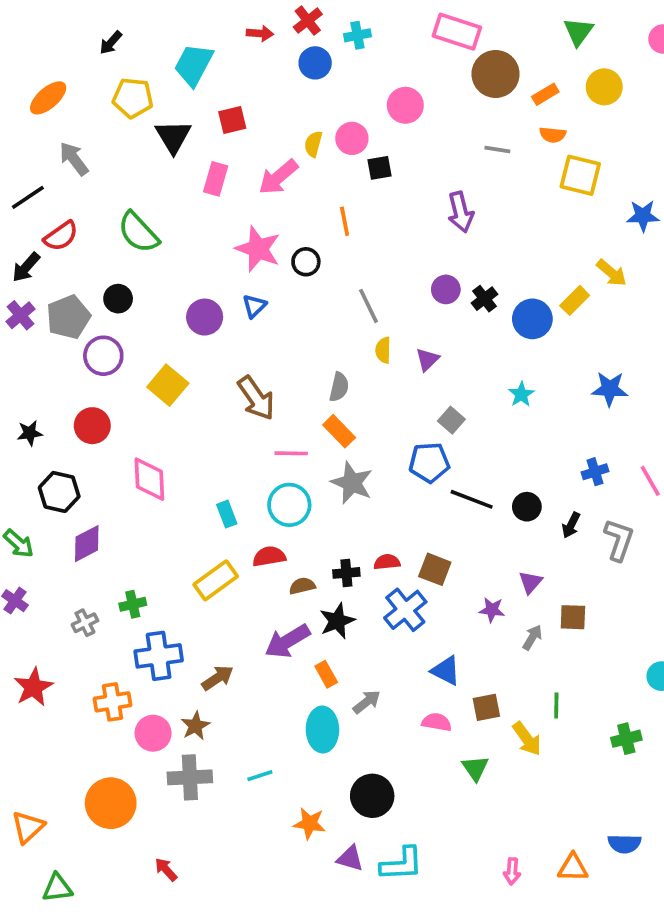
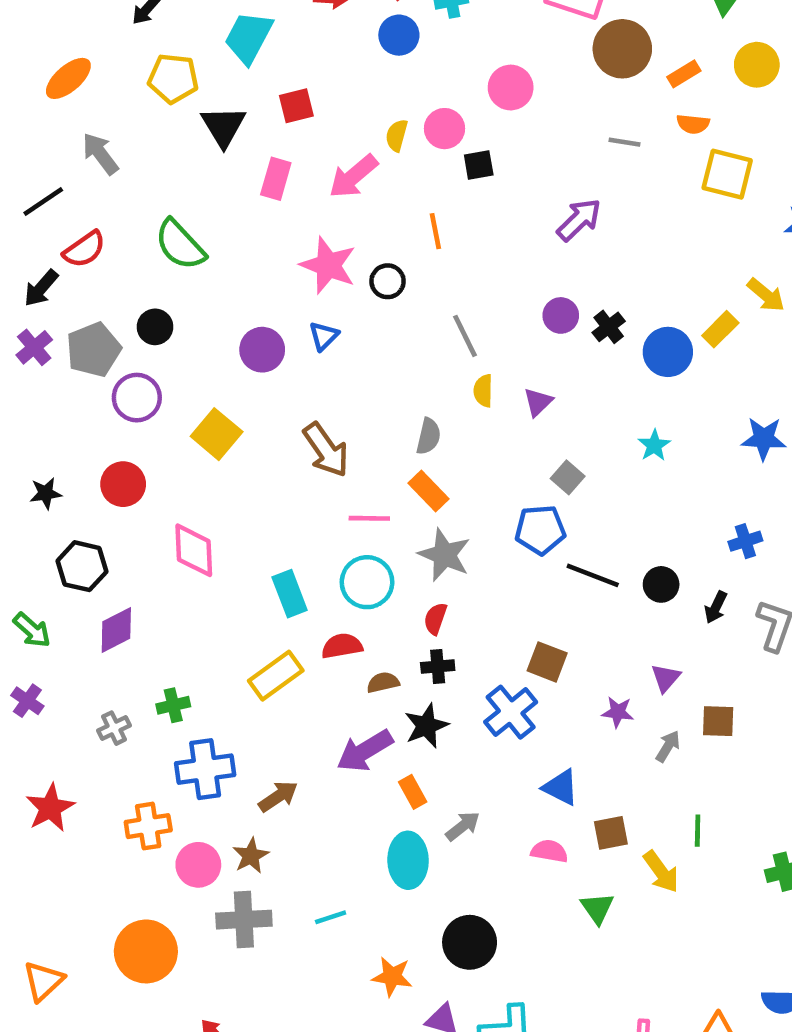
purple arrow: (461, 212) -> (579, 220), turned -120
cyan rectangle: (227, 514) -> (290, 594), size x1.4
red semicircle: (387, 562) -> (435, 619), moved, turned -65

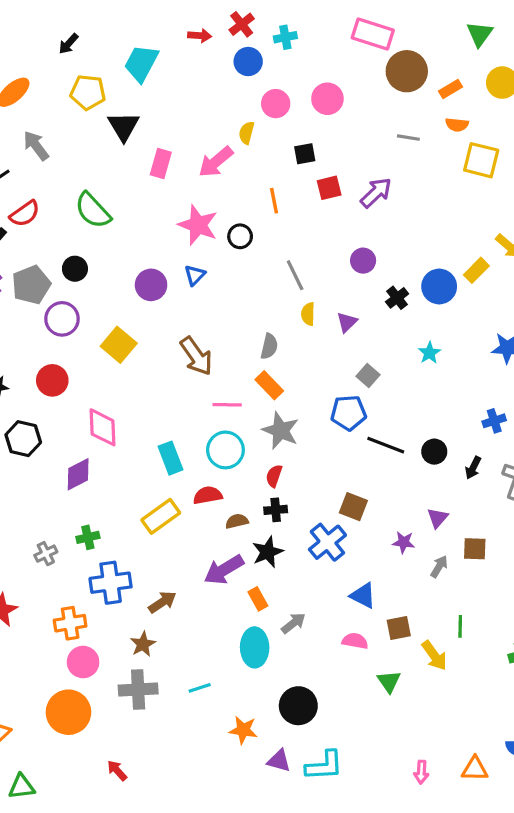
red square: (296, 106) -> (329, 188), moved
pink circle: (445, 129) -> (276, 104), moved
black cross: (609, 327) -> (397, 298), moved
purple diamond: (116, 630) -> (78, 474), moved
pink circle: (198, 865) -> (83, 662), moved

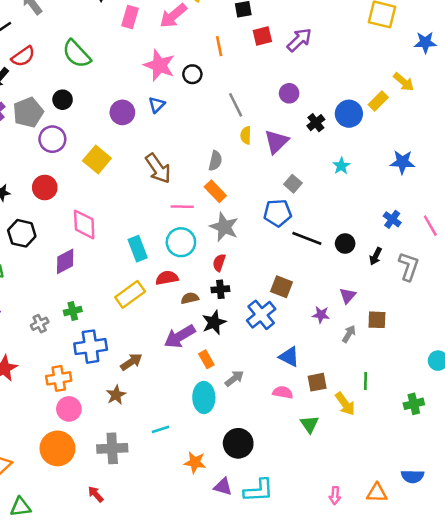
purple triangle: (347, 322) -> (276, 142), size x1.5
blue cross: (494, 421) -> (392, 219), turned -36
gray cross: (138, 690) -> (112, 448), moved

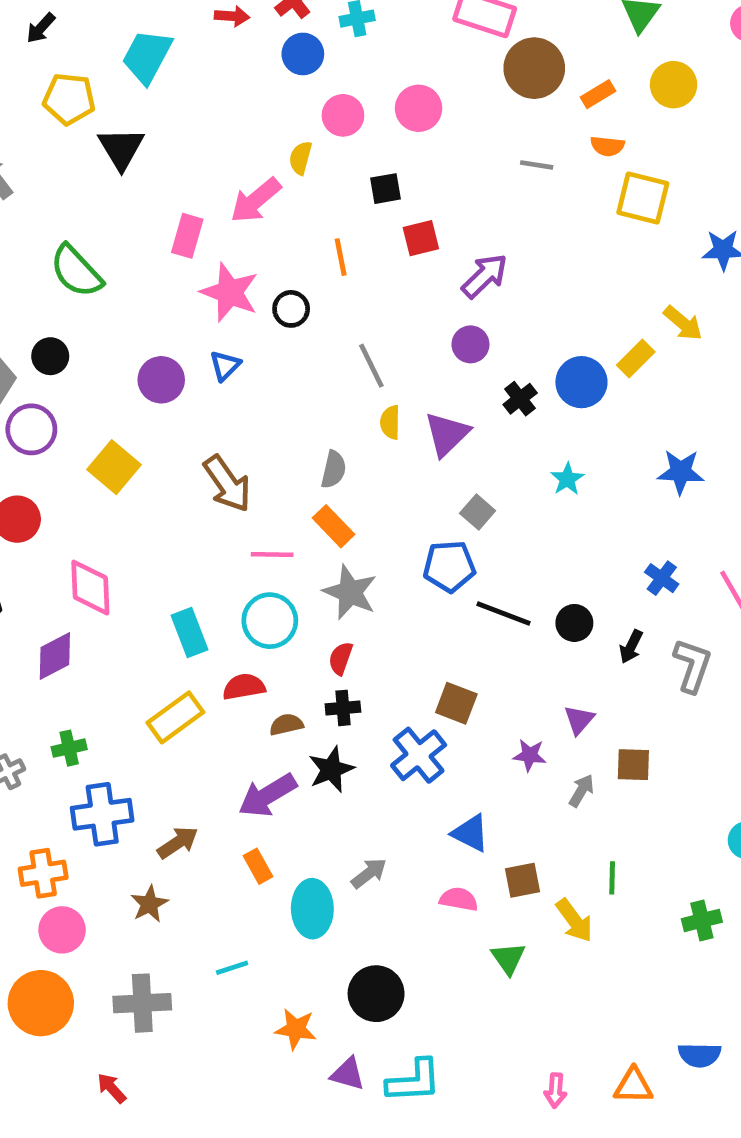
pink rectangle: (130, 17) -> (187, 236), moved
purple arrow: (299, 40) -> (485, 276), moved
orange rectangle: (206, 359) -> (258, 866), moved

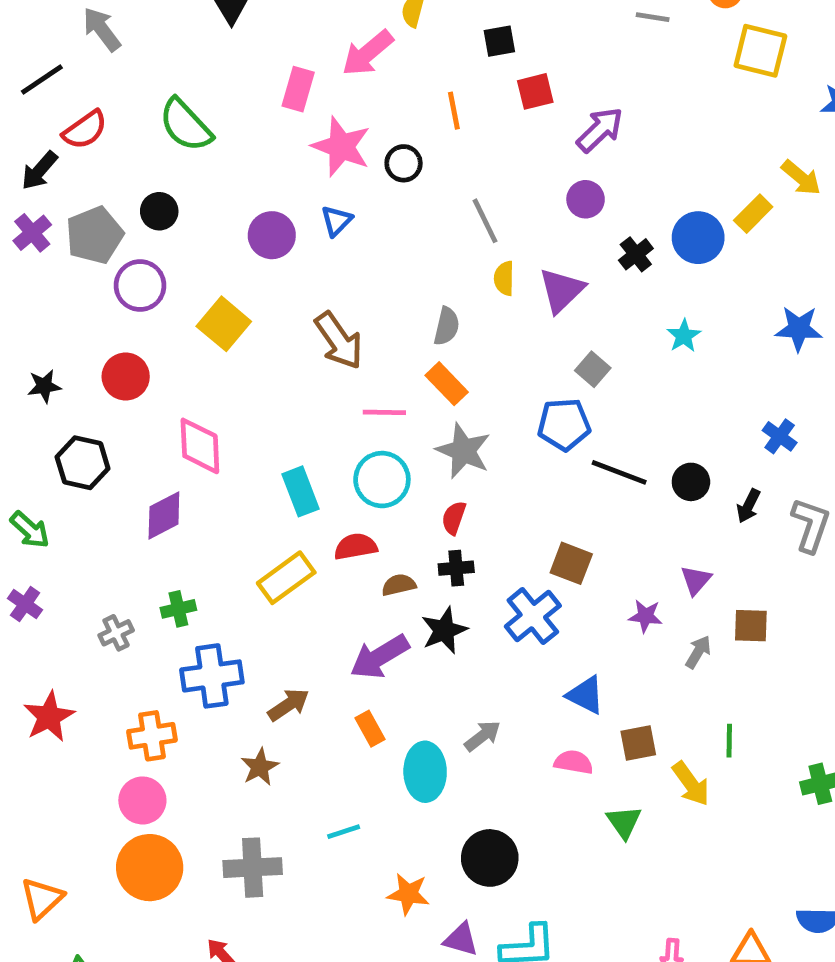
pink circle: (62, 930) -> (142, 800), moved

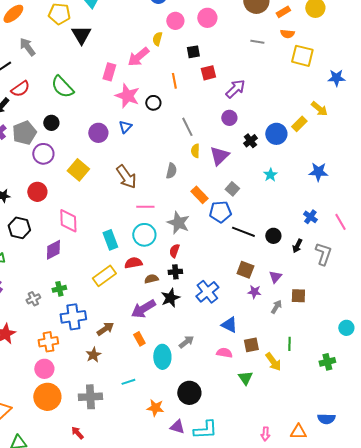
orange rectangle: (447, 384) -> (199, 195), moved
brown square: (571, 563) -> (245, 270), moved

